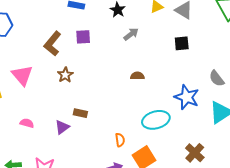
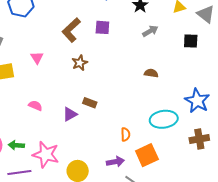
black square: (182, 43) -> (191, 41), moved
pink triangle: (22, 75) -> (37, 58), size x0.6
brown cross: (195, 153) -> (199, 139), moved, turned 30

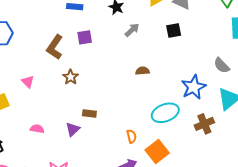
blue star: (197, 101) -> (194, 87), turned 30

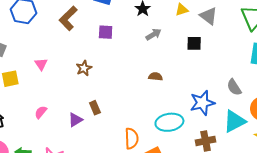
brown L-shape: (55, 47) -> (68, 18), moved
brown rectangle: (89, 114) -> (95, 108), turned 48
pink semicircle: (37, 129) -> (41, 112), turned -72
orange semicircle: (131, 136) -> (132, 138), size x1.5

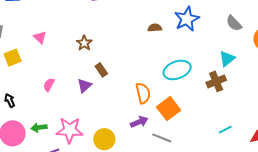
brown star: (84, 68) -> (84, 43), moved
blue star: (202, 103) -> (187, 19), moved
cyan triangle: (235, 121) -> (227, 59), moved, size x0.7

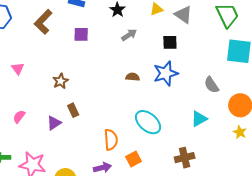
cyan ellipse: (177, 70) -> (148, 122), turned 52
brown cross: (216, 81) -> (185, 158), moved
orange square: (169, 109) -> (134, 159), size x0.7

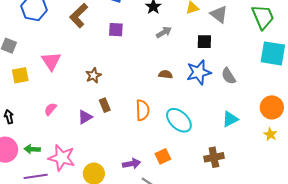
pink triangle: (18, 69) -> (51, 61), size x1.5
gray semicircle: (211, 85) -> (229, 76), moved
orange semicircle: (111, 140) -> (142, 110), moved

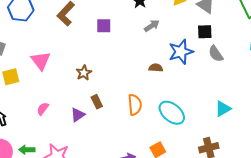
black square: (204, 42) -> (205, 32), moved
blue star: (199, 72) -> (181, 52), moved
gray semicircle: (229, 76) -> (216, 54), moved

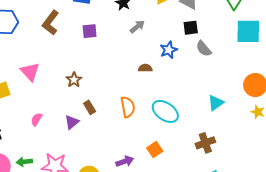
blue star: (181, 52) -> (169, 50), size x0.7

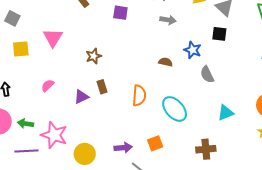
gray arrow: (137, 27) -> (168, 20), turned 35
gray semicircle: (204, 49) -> (207, 75), moved
blue star: (169, 50) -> (193, 50), turned 30

